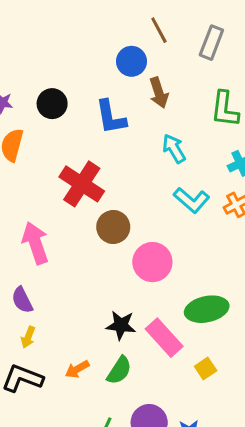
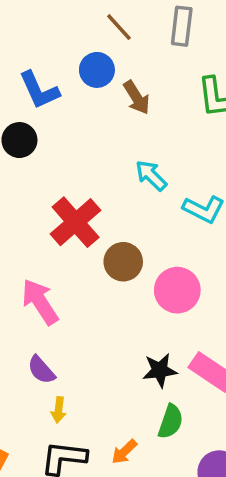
blue L-shape: (111, 117) -> (39, 90), moved
cyan arrow: (174, 149) -> (151, 175), moved
red cross: (82, 184) -> (76, 222), turned 30
orange arrow: (77, 369) -> (124, 452), moved

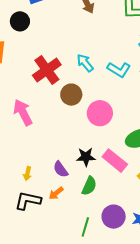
cyan arrow: (151, 175) -> (85, 63), moved
purple semicircle: (41, 370) -> (61, 169), moved
orange arrow: (124, 452) -> (56, 193), moved

